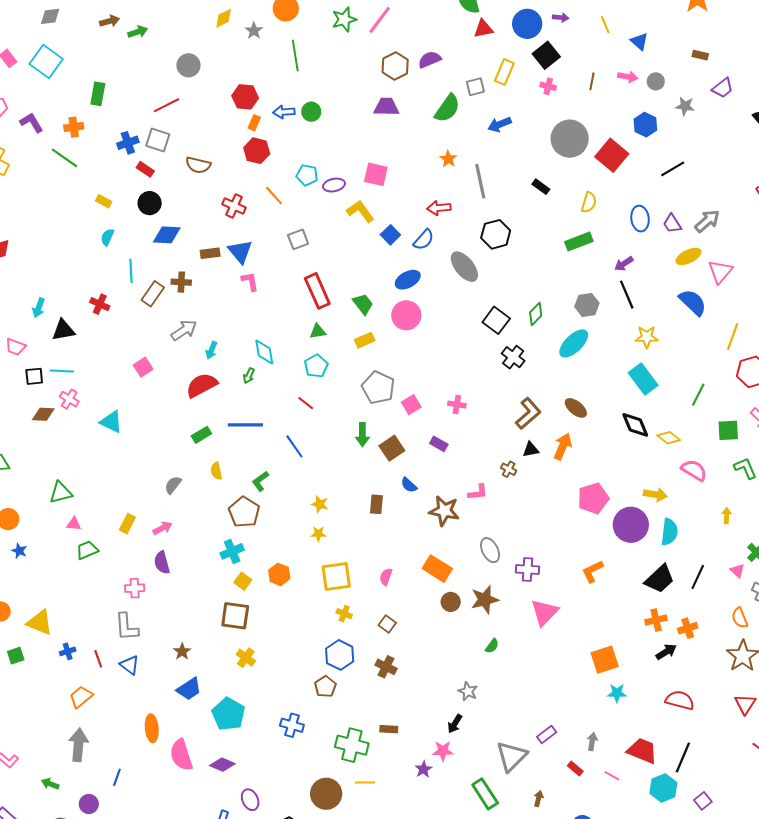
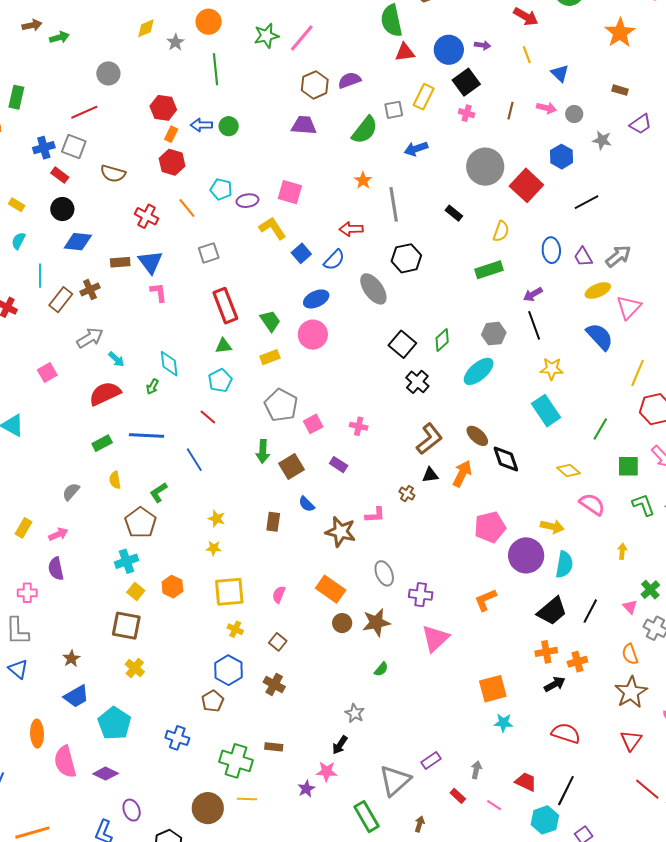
brown cross: (181, 282) -> (90, 290), turned -30
cyan arrow: (211, 350) -> (116, 359), turned -72
black diamond: (635, 425) -> (506, 459), moved
red trapezoid: (642, 751) -> (526, 782), size x0.7

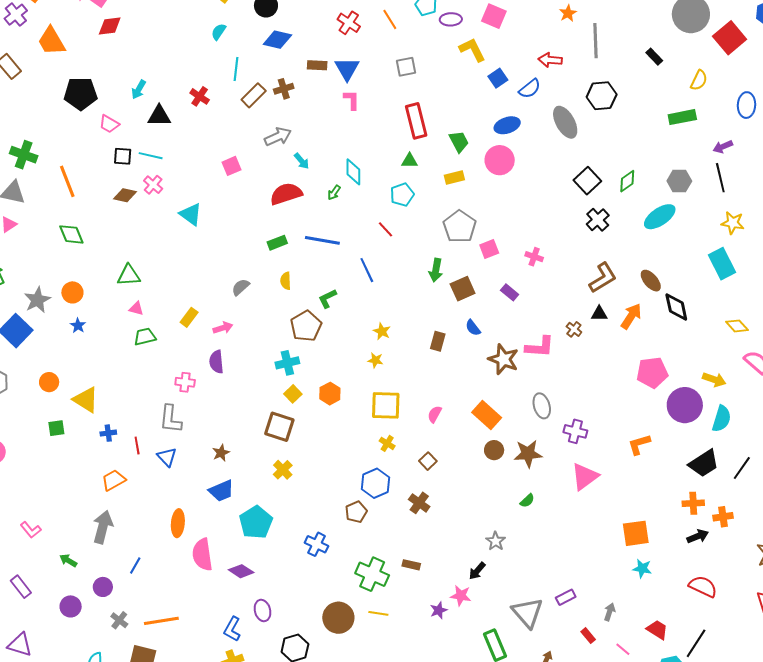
pink L-shape: (375, 515) -> (540, 347), size x1.4
gray triangle: (395, 780) -> (527, 613), turned -36

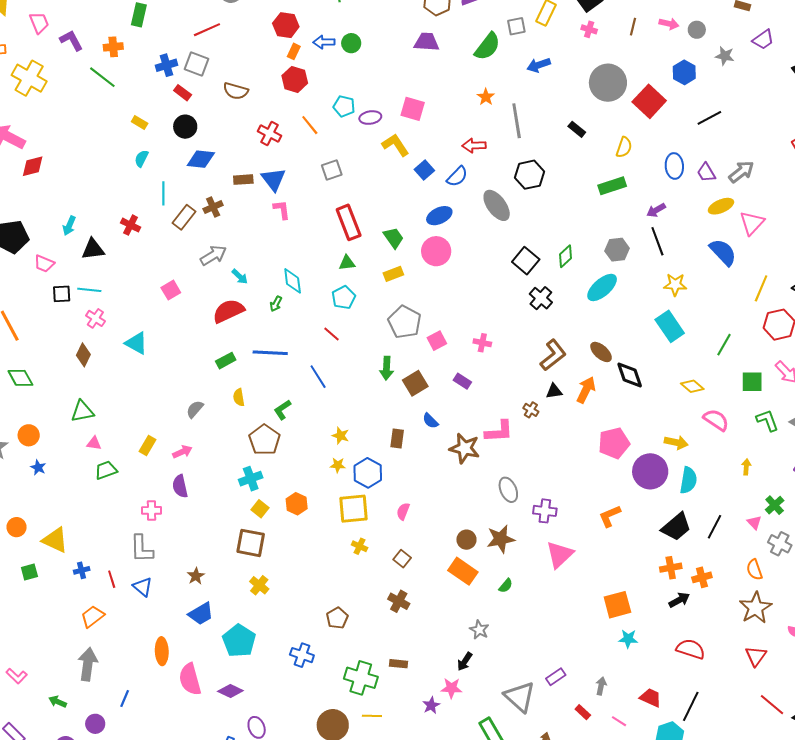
brown diamond: (125, 195) -> (83, 355), moved, turned -70
orange rectangle: (487, 415) -> (463, 571), moved
blue hexagon: (376, 483) -> (368, 473), moved

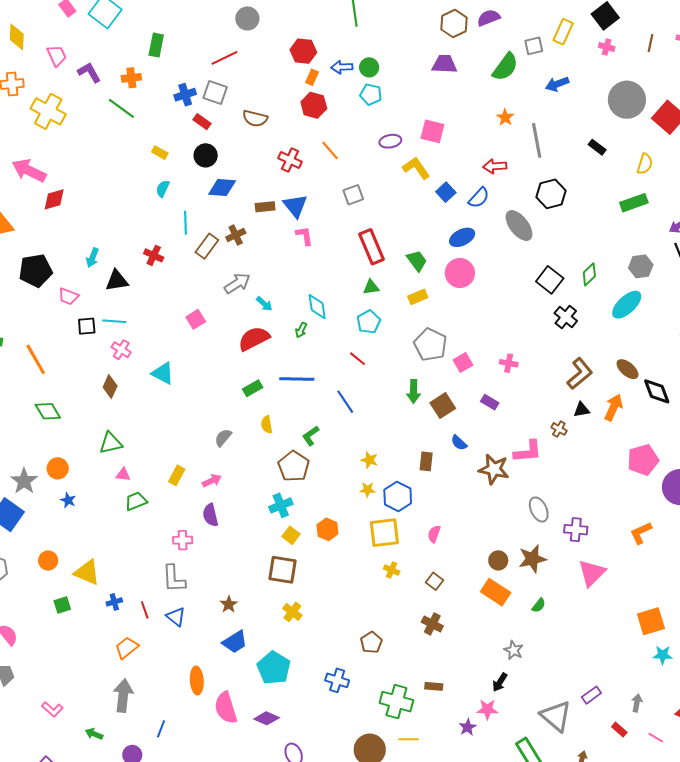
cyan pentagon: (344, 106) -> (371, 94), moved

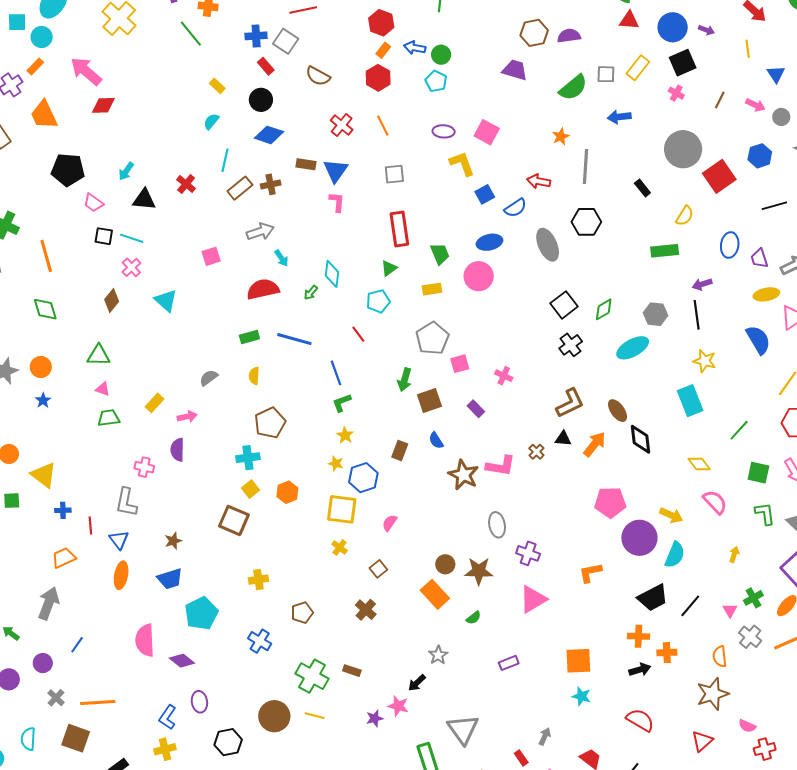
green triangle: (371, 287) -> (389, 268), turned -42
green L-shape: (311, 436) -> (342, 403), moved
yellow cross: (292, 612) -> (258, 580), moved, turned 30
orange ellipse: (197, 680) -> (121, 575), moved
purple rectangle: (591, 695) -> (509, 663), moved

